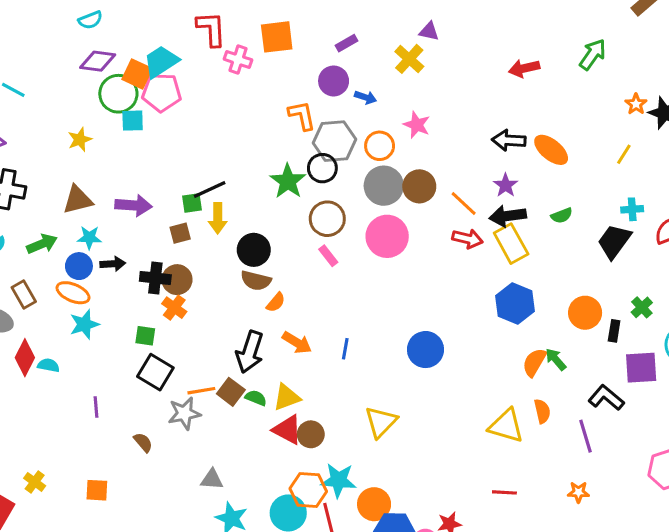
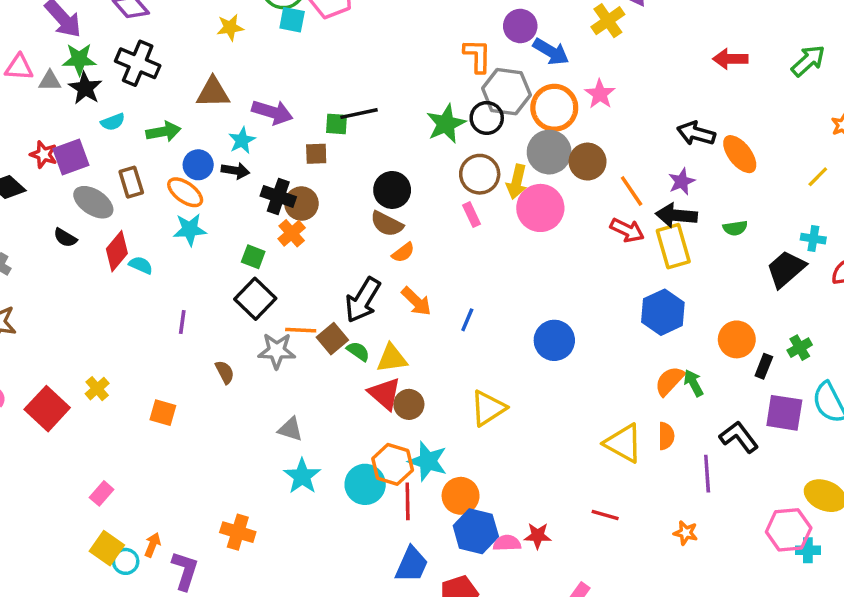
blue arrow: (366, 97) -> (551, 52), size x1.5
orange circle: (380, 146) -> (554, 108), size x1.4
yellow arrow: (218, 218) -> (517, 182), moved
cyan star: (89, 238) -> (242, 140), moved, turned 30

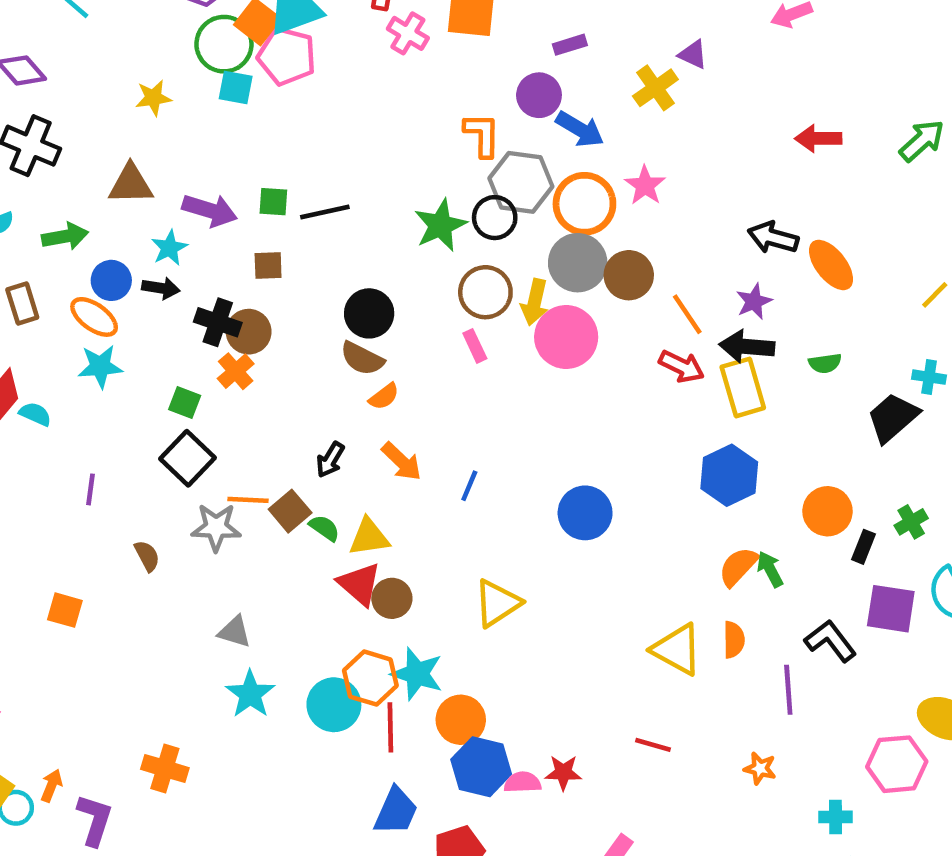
green square: (336, 124) -> (273, 202), moved
black arrow: (363, 300) -> (330, 460), size x0.6
cyan cross: (808, 550) -> (836, 817), moved

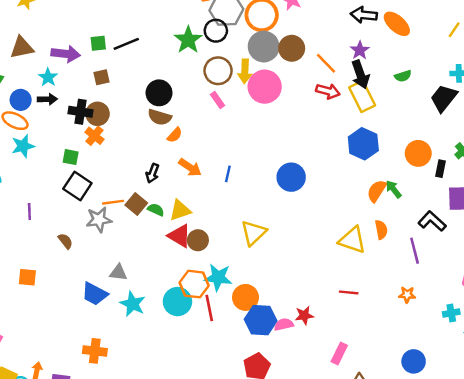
black arrow: (747, 347) -> (360, 75), turned -104
blue trapezoid: (396, 811) -> (95, 294), moved, turned 104

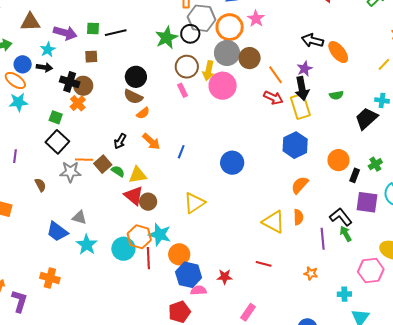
green arrow: (394, 189) -> (346, 234), moved
pink semicircle: (284, 324) -> (199, 290), moved

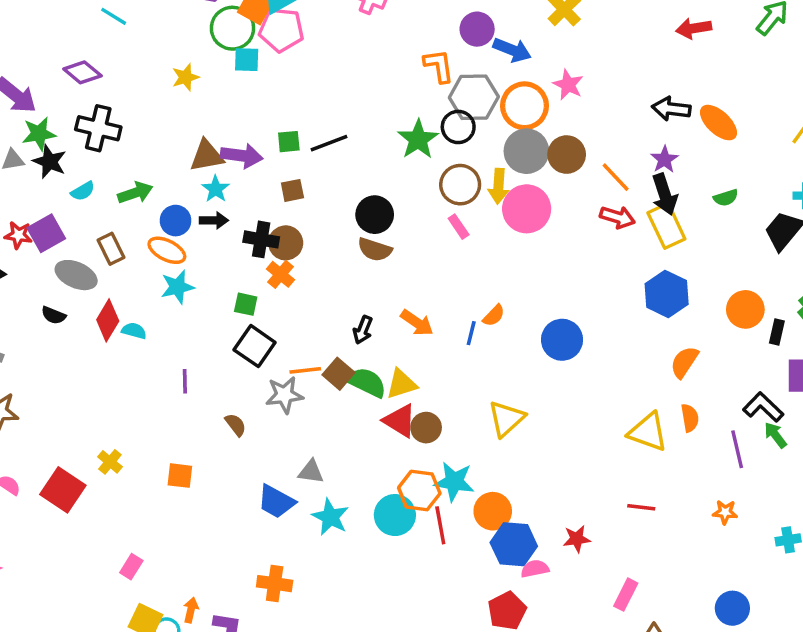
brown triangle: (30, 22) -> (207, 156), moved
orange semicircle: (143, 113) -> (494, 316), moved
green semicircle: (118, 171) -> (366, 382), size x1.6

